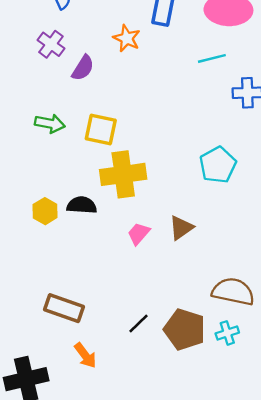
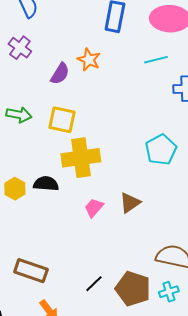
orange star: (127, 38) -> (89, 60), moved
purple semicircle: (83, 68) -> (60, 74), moved

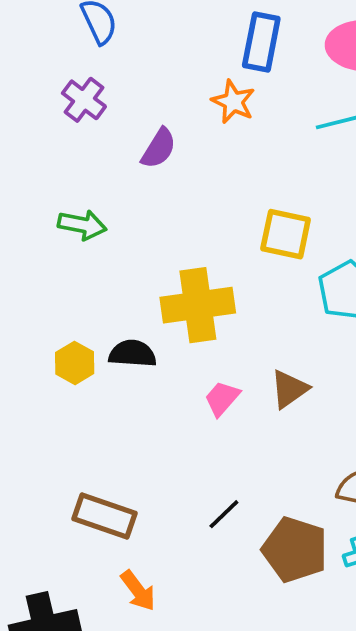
orange star: (89, 60) -> (233, 102), moved
yellow square: (62, 120) -> (286, 234), moved
black line: (94, 284) -> (224, 514), moved

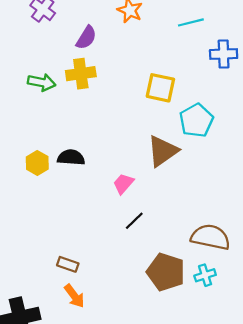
yellow cross: (198, 305) -> (81, 74), moved, size x0.7
brown triangle: (289, 389) -> (163, 151), moved, size x1.4
black line: (224, 514) -> (134, 221), moved
brown rectangle: (105, 516) -> (68, 264), moved, size x0.6

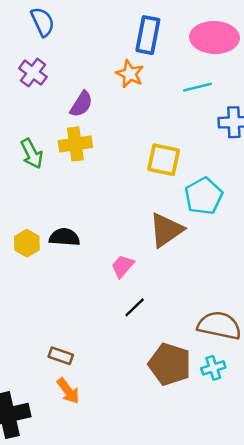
green arrow: (42, 82) -> (32, 154), turned 52

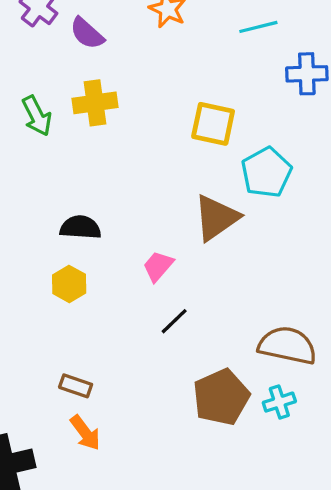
purple semicircle: (81, 104) -> (87, 33), moved, turned 100
yellow hexagon: (27, 243) -> (69, 284), moved
brown pentagon: (170, 364) -> (221, 397), turned 30

